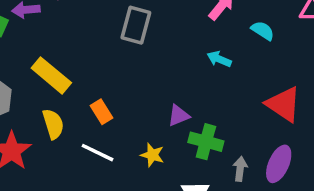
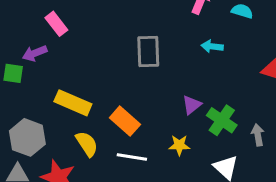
gray rectangle: (136, 25) -> (148, 51), moved
orange rectangle: (101, 112) -> (125, 121), size x1.4
green cross: (206, 142) -> (222, 120), turned 36

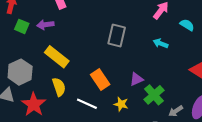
purple arrow: (35, 53) -> (45, 25), moved
orange rectangle: (125, 121) -> (100, 80), moved
gray arrow: (258, 135) -> (176, 111), turned -128

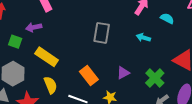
green square: (22, 26) -> (15, 42), moved
green cross: (154, 95) -> (155, 78), moved

